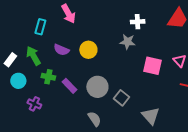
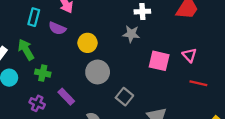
purple semicircle: (61, 50) -> (57, 28), moved
purple rectangle: (69, 86) -> (66, 97), moved
gray circle: (97, 87) -> (98, 72), moved
purple cross: (34, 104) -> (37, 103), moved

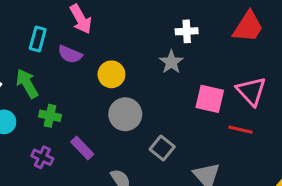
gray star: (131, 34) -> (171, 62), turned 30
pink triangle: (189, 55) -> (251, 91), size x1.5
red line: (198, 83) -> (240, 130), moved

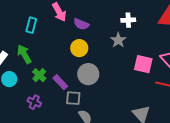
purple semicircle: (70, 54) -> (81, 24), moved
green cross: (50, 116) -> (39, 75), turned 32
purple rectangle: (82, 148) -> (60, 82), moved
gray square: (162, 148) -> (73, 98), moved, turned -35

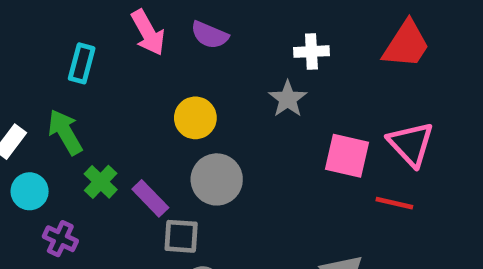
purple semicircle: (81, 24) -> (210, 35), moved
purple cross: (34, 102) -> (60, 239), moved

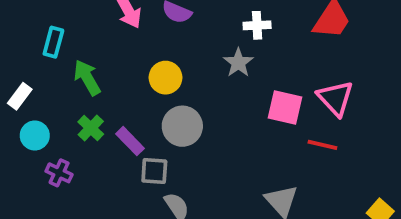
cyan rectangle: (82, 63) -> (53, 42), moved
green arrow: (65, 132) -> (87, 78), moved

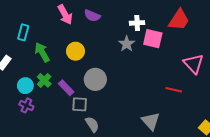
yellow circle: (165, 78) -> (75, 51), moved
pink triangle: (335, 98) -> (194, 64), moved
pink square: (285, 107) -> (153, 39), moved
cyan circle: (35, 135) -> (25, 86), moved

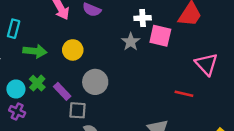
green arrow: (42, 52) -> (35, 51), turned 126

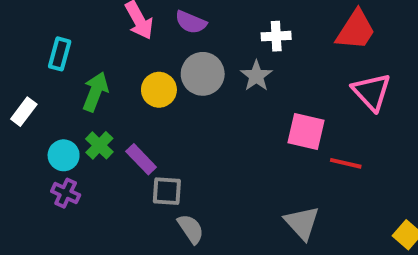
pink square: (160, 36) -> (306, 131), moved
green arrow: (35, 51) -> (95, 92), turned -75
pink triangle: (206, 64) -> (372, 92), moved
gray circle: (95, 82) -> (203, 74), moved

